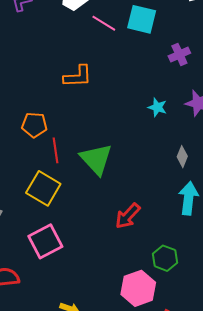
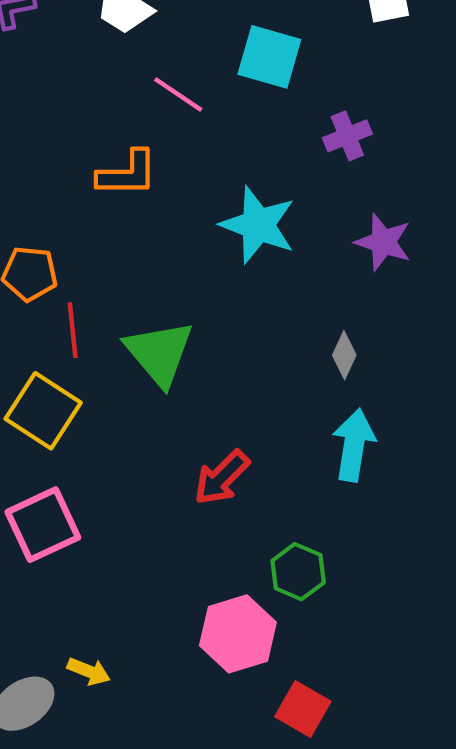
pink line: (104, 23) -> (178, 94), moved
cyan star: (157, 107) -> (258, 225), moved, size x1.8

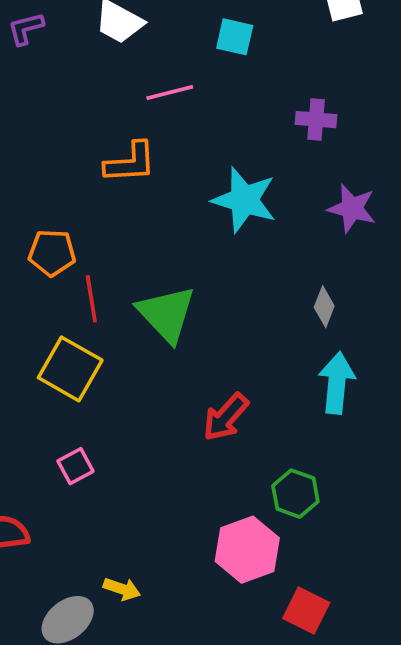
cyan square: (269, 57) -> (235, 37), moved, size x0.7
pink line: (178, 94) -> (170, 93), turned -45
purple cross: (347, 136) -> (316, 120), turned 30
pink square: (43, 525) -> (76, 466), size x0.6

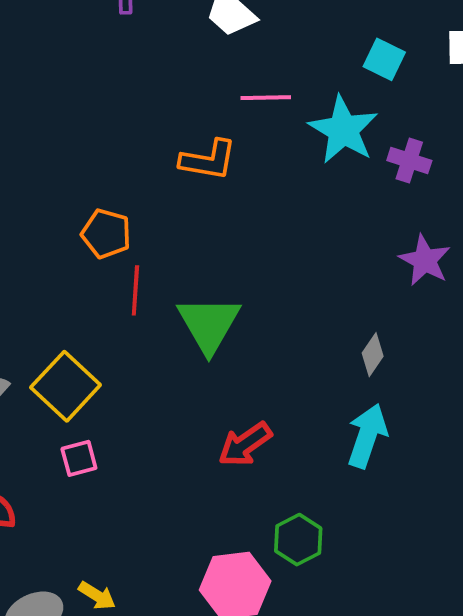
cyan square: (235, 37) -> (384, 59), moved
cyan star: (244, 200) -> (343, 130), moved
yellow square: (70, 369) -> (66, 386), moved

